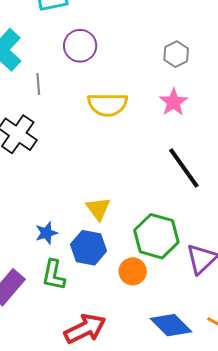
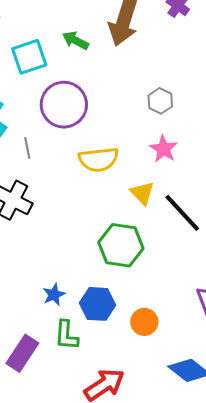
purple circle: (80, 46) -> (64, 105), size x1.4
yellow triangle: (98, 209) -> (142, 193), moved
green hexagon: (156, 236) -> (121, 245), moved

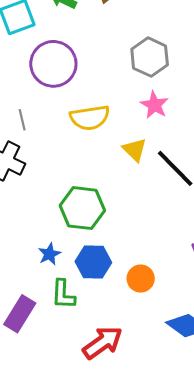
gray hexagon: (160, 101) -> (150, 57), size x1.5
gray line: (27, 148) -> (22, 120), moved
green hexagon: (121, 245) -> (82, 208), moved

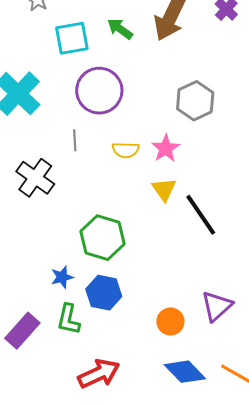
pink star: (154, 105) -> (166, 148), moved
yellow semicircle: (90, 118) -> (126, 150), size x0.7
gray line: (22, 120) -> (75, 140), moved
orange circle: (141, 279) -> (170, 321), moved

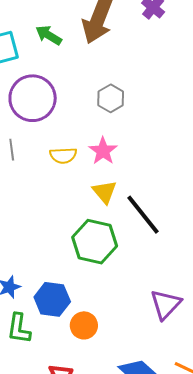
gray hexagon: (195, 101) -> (111, 98), moved, size x0.7
green hexagon: (103, 238) -> (95, 242), moved
orange circle: (170, 321) -> (84, 325), moved

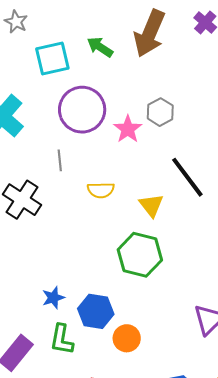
pink star: (103, 151) -> (128, 129), moved
yellow semicircle: (63, 155) -> (101, 190), moved
black line: (143, 215) -> (187, 177), moved

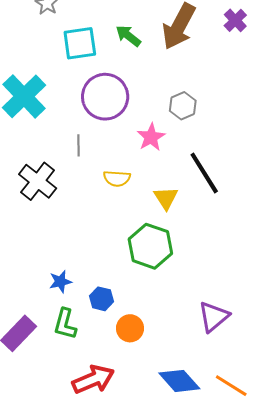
pink star: (128, 129) -> (151, 137), moved
blue hexagon: (96, 311) -> (102, 299), size x0.7

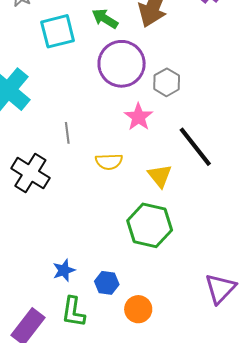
purple circle: (105, 97) -> (122, 64), moved

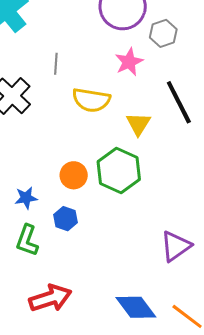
yellow semicircle: (109, 162) -> (91, 100), size x1.4
orange circle: (138, 309) -> (74, 175), moved

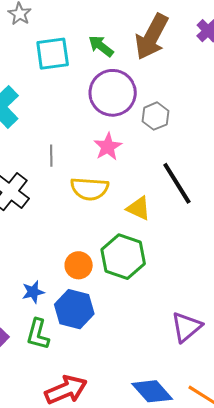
pink star: (129, 62) -> (108, 147), moved
yellow triangle: (138, 124) -> (139, 208), turned -32
blue hexagon: (66, 219) -> (74, 309), size x1.6

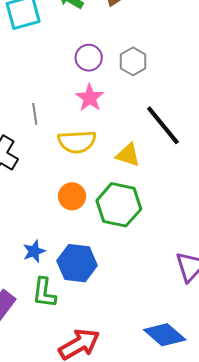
purple circle: (113, 93) -> (89, 58), moved, size x0.6
orange circle: (79, 265) -> (72, 196), moved

